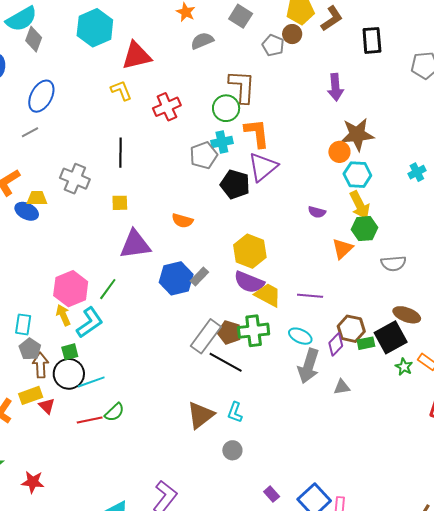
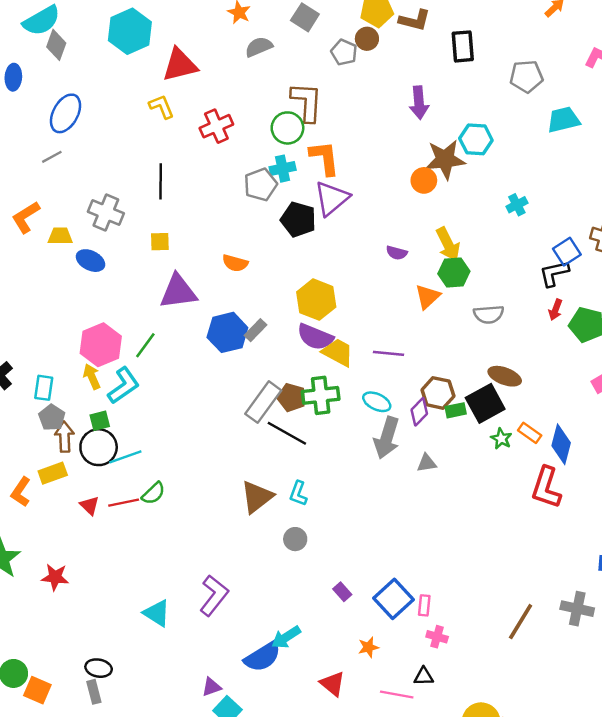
brown L-shape: (332, 19) -> (415, 20), turned 48
cyan hexagon: (357, 175) -> (476, 139), moved
blue ellipse: (27, 211) -> (90, 261), moved
red triangle: (47, 406) -> (90, 505), moved

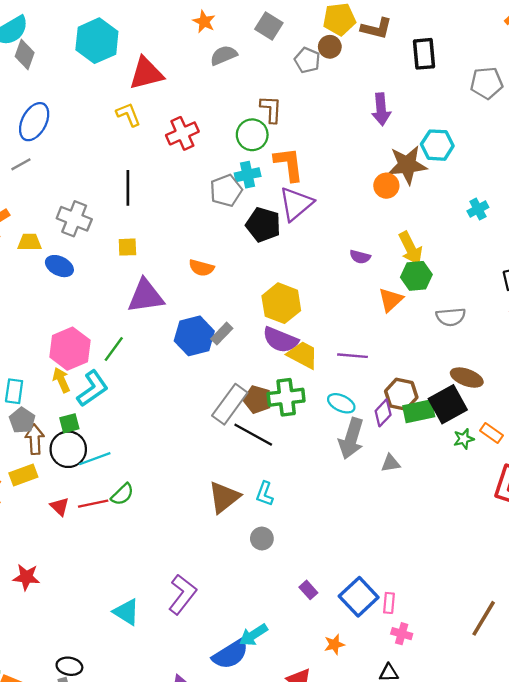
brown L-shape: (307, 102) -> (271, 109), size x0.7
green rectangle: (456, 410) -> (419, 411), size x1.5
green star: (501, 439) -> (464, 439), turned 30

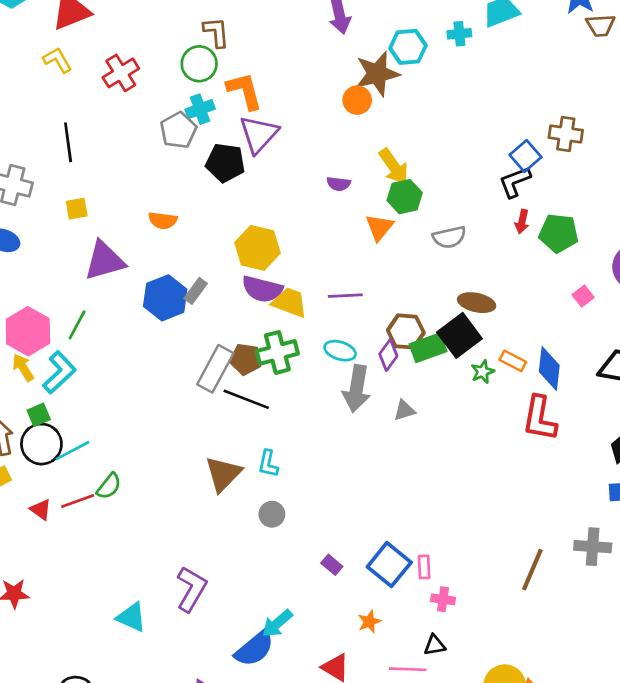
cyan cross: (478, 209) -> (459, 34), moved, turned 30

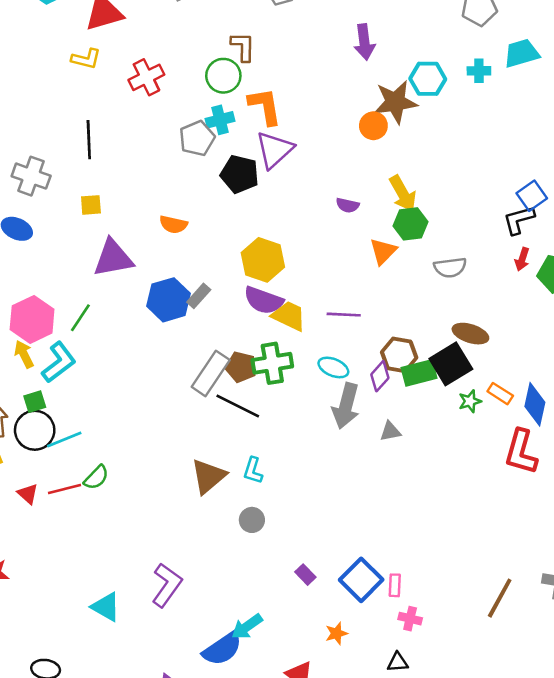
yellow L-shape: (57, 60) -> (86, 59), turned 128

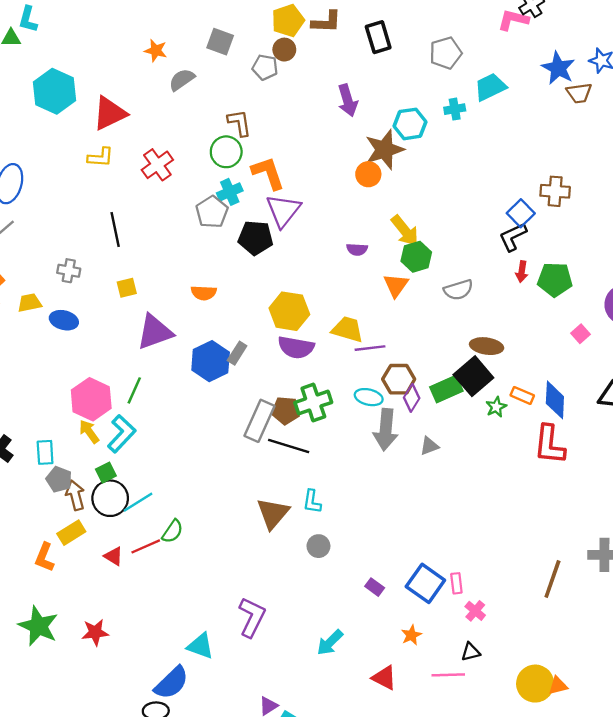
gray cross: (31, 176) -> (69, 271), size x0.7
yellow trapezoid: (289, 316) -> (347, 329), moved
brown hexagon: (399, 355) -> (399, 379), moved
pink cross: (410, 619) -> (475, 611), turned 36
blue semicircle: (222, 649) -> (171, 683), moved

